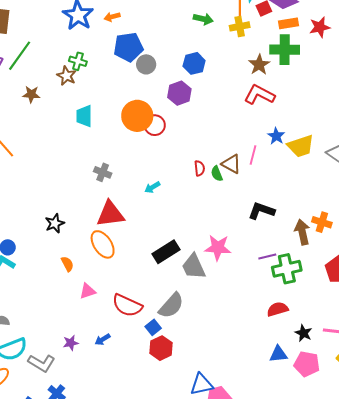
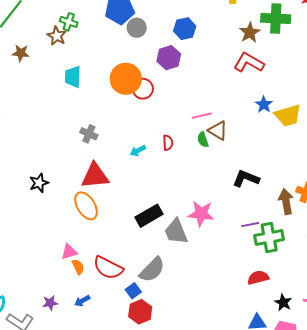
pink line: (253, 155) -> (202, 116), moved, turned 60
red semicircle: (200, 168) -> (168, 143), moved
orange semicircle: (67, 264) -> (78, 267), moved

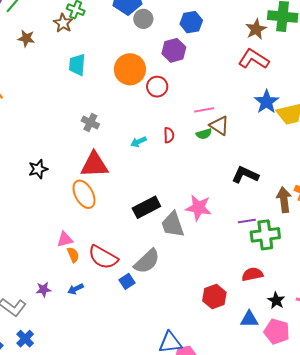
red circle: (143, 89) -> (157, 87), moved
blue star: (264, 105) -> (267, 102), size x1.4
green semicircle: (203, 140) -> (204, 134), turned -91
red hexagon: (140, 312) -> (214, 297), moved

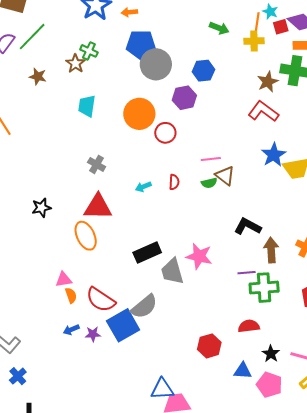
gray circle: (143, 19) -> (156, 64), size x1.6
brown arrow: (284, 200) -> (271, 250), moved
blue square: (127, 281) -> (123, 325), size x2.0
purple star: (43, 289) -> (93, 334), moved

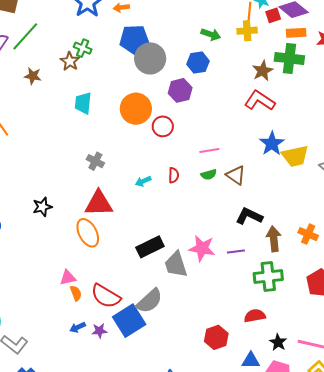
green arrow: (219, 28) -> (211, 34), moved
brown triangle: (225, 176) -> (236, 175), moved
purple line: (247, 273) -> (236, 251), moved

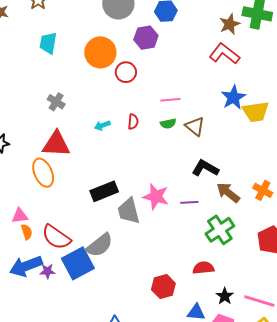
brown arrow: (274, 239) -> (228, 193), turned -50
green cross: (268, 277) -> (220, 230), turned -32
blue arrow: (78, 327) -> (26, 266), size x2.0

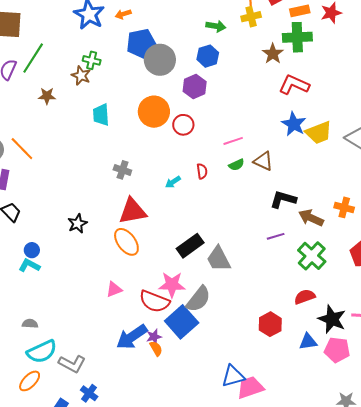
red L-shape: (224, 54) -> (294, 85), moved
pink star: (156, 197) -> (172, 285), moved
orange semicircle: (27, 232) -> (156, 348), moved
black star: (225, 296) -> (332, 319), size x1.6

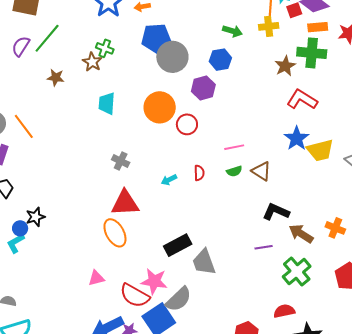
black star: (77, 224) -> (35, 217), moved
cyan L-shape: (29, 265) -> (16, 243), turned -65

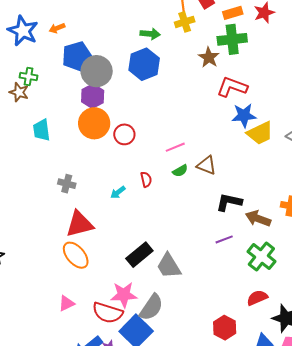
blue hexagon: (220, 60) -> (144, 64), size x1.4
purple hexagon: (203, 88) -> (93, 96), moved
blue star: (297, 138) -> (244, 115), moved, turned -30

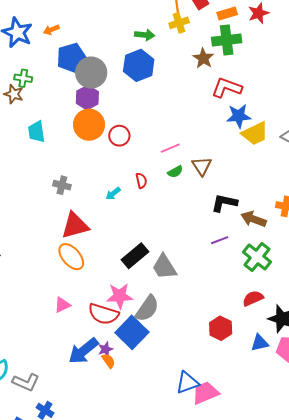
brown triangle: (207, 165) -> (202, 166), turned 35

